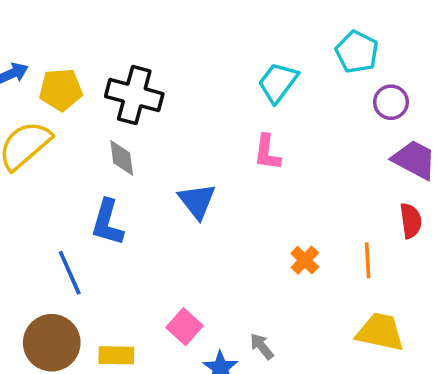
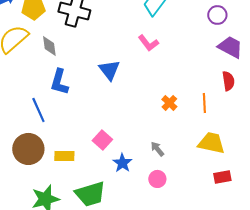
pink L-shape: (267, 152) -> (148, 43), turned -45
gray diamond: (122, 158) -> (49, 46), moved
gray arrow: (262, 346) -> (157, 149), moved

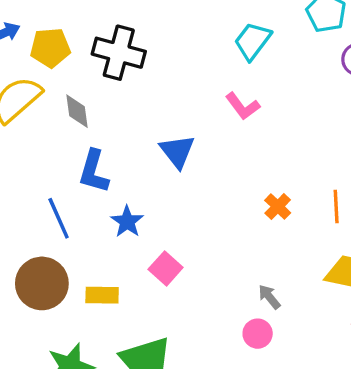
gray arrow: (157, 149) -> (269, 297), moved
blue star: (122, 163) -> (127, 222), moved

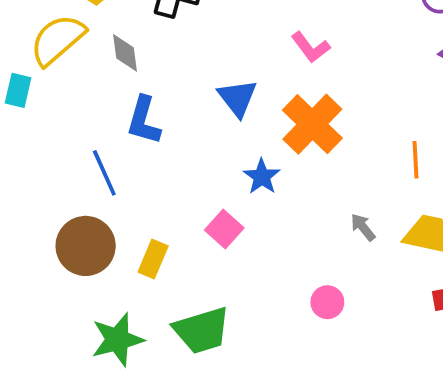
orange cross: (278, 207) -> (312, 124), moved, size x2.0
blue star: (127, 222) -> (262, 177), moved
yellow rectangle: (102, 295) -> (153, 259), turned -68
gray arrow: (269, 297) -> (363, 227), moved

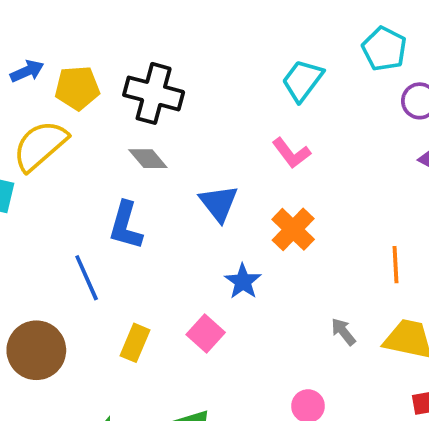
gray diamond: (125, 53) -> (148, 159), moved, turned -33
orange cross: (312, 124) -> (293, 229), size x0.7
brown circle: (86, 246) -> (36, 350), moved
yellow rectangle: (153, 259) -> (135, 343), moved

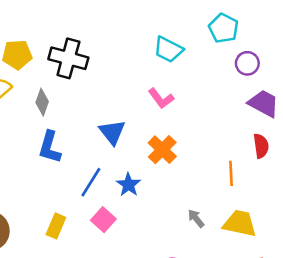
cyan trapezoid: (302, 80) -> (168, 50), turned -100
gray diamond: (148, 159) -> (42, 102), moved, turned 60
blue line: (87, 278) -> (91, 182), moved, turned 56

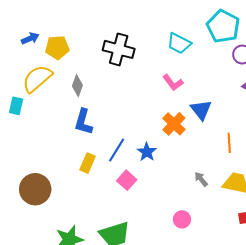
cyan pentagon: (224, 28) -> (223, 26), size x1.4
black cross: (68, 58) -> (119, 49), moved
blue triangle: (112, 132) -> (201, 110), moved
yellow rectangle: (56, 226) -> (87, 163), moved

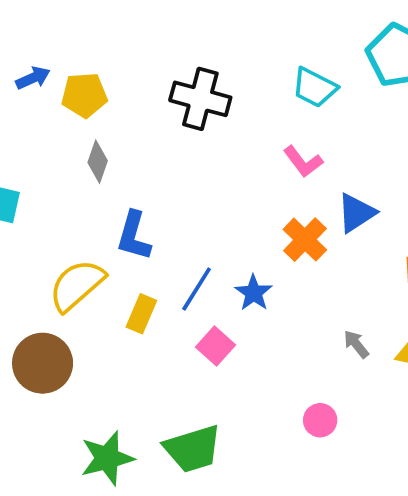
yellow semicircle: (37, 79) -> (77, 285), moved
gray diamond: (77, 86) -> (98, 162), moved
blue triangle: (201, 110) -> (356, 213), turned 35

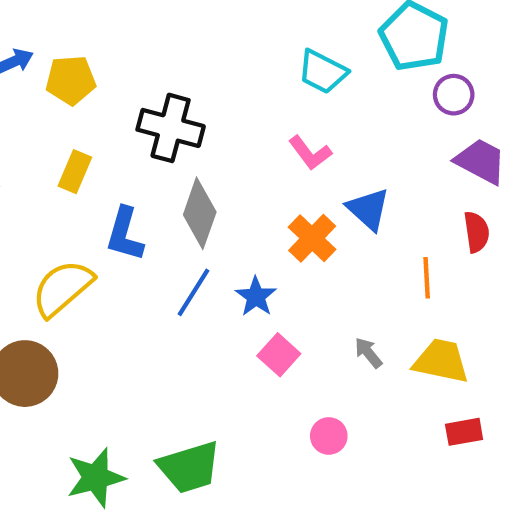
black cross: (200, 99) -> (171, 128), moved
gray diamond: (98, 162) -> (200, 213), moved, size x1.5
blue triangle: (356, 213) -> (368, 209), turned -45
yellow rectangle: (141, 314) -> (75, 172), moved
pink square: (216, 346) -> (279, 355), moved

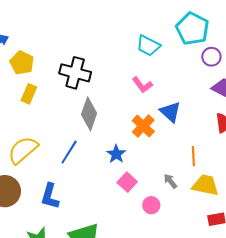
yellow pentagon: (71, 80) -> (22, 63), moved, turned 30
blue L-shape: (125, 234) -> (50, 196), moved
orange line: (427, 278) -> (193, 156), moved
blue line: (193, 292) -> (69, 152), moved
pink circle: (329, 436) -> (151, 205), moved

